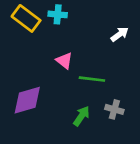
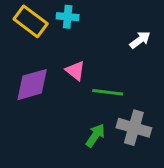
purple diamond: (27, 100) -> (32, 85), moved
gray cross: (114, 109) -> (134, 128), size x1.5

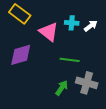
cyan cross: (68, 17) -> (72, 23), moved
pink triangle: (75, 71) -> (49, 32), moved, size x1.5

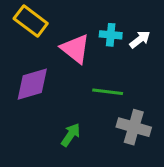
green arrow: (62, 88) -> (71, 135), moved

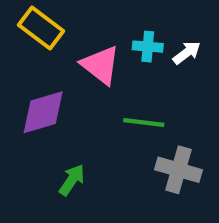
green arrow: (71, 135) -> (72, 180), moved

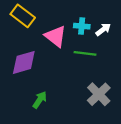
green line: (144, 123) -> (85, 53), moved
gray cross: (179, 170) -> (99, 94), turned 30

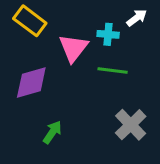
white arrow: (103, 30) -> (137, 18), moved
pink triangle: (56, 36) -> (73, 48), turned 30

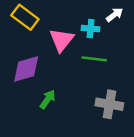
gray cross: (131, 125) -> (109, 104), turned -36
green arrow: (52, 132) -> (48, 99), moved

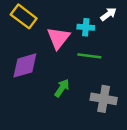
green arrow: (48, 99) -> (62, 88), moved

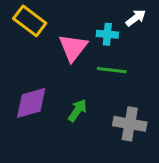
purple diamond: (25, 65) -> (31, 103), moved

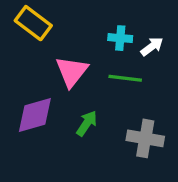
white arrow: (136, 18) -> (152, 46), moved
pink triangle: (73, 48) -> (72, 72), moved

